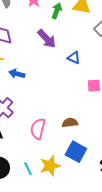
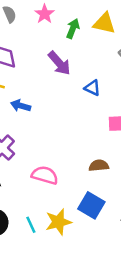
brown semicircle: (70, 123) -> (99, 166), moved
pink semicircle: (38, 129) -> (45, 175), turned 90

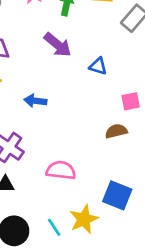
blue arrow: (21, 106) -> (35, 101), moved
brown semicircle: (99, 166) -> (116, 131), moved

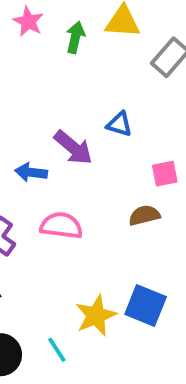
purple arrow: (58, 45) -> (73, 148), moved
pink semicircle: (61, 170) -> (61, 226), moved
yellow star: (84, 219) -> (96, 316), moved

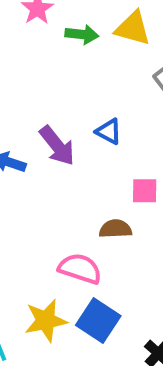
green arrow: (75, 37) -> (82, 34), turned 72
pink semicircle: (61, 226) -> (80, 269), moved

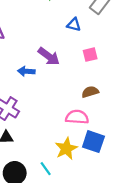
blue triangle: (109, 131) -> (74, 25), moved
pink square: (145, 191) -> (90, 55), moved

